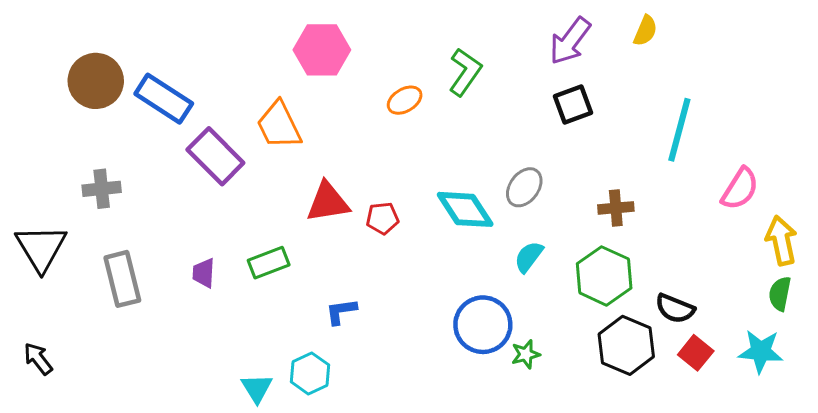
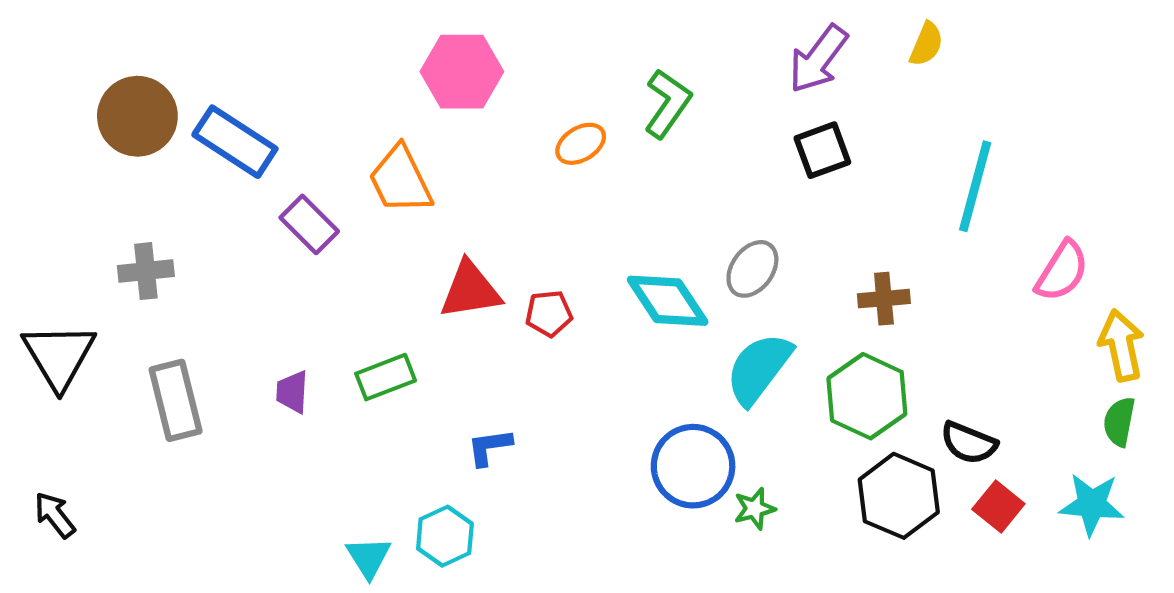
purple rectangle: (215, 156) -> (309, 224), size x0.7
cyan semicircle: (529, 257) -> (759, 369), size x1.6

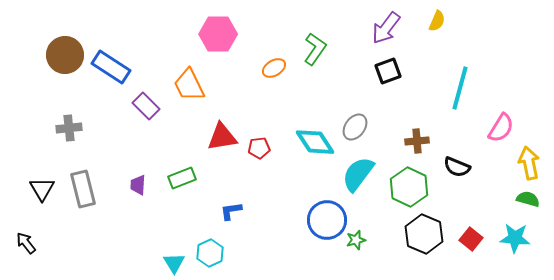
black triangle: (59, 356) -> (42, 189), moved, size x0.7
green semicircle: (1119, 422) -> (528, 199), turned 95
black semicircle: (969, 443) -> (457, 167), moved

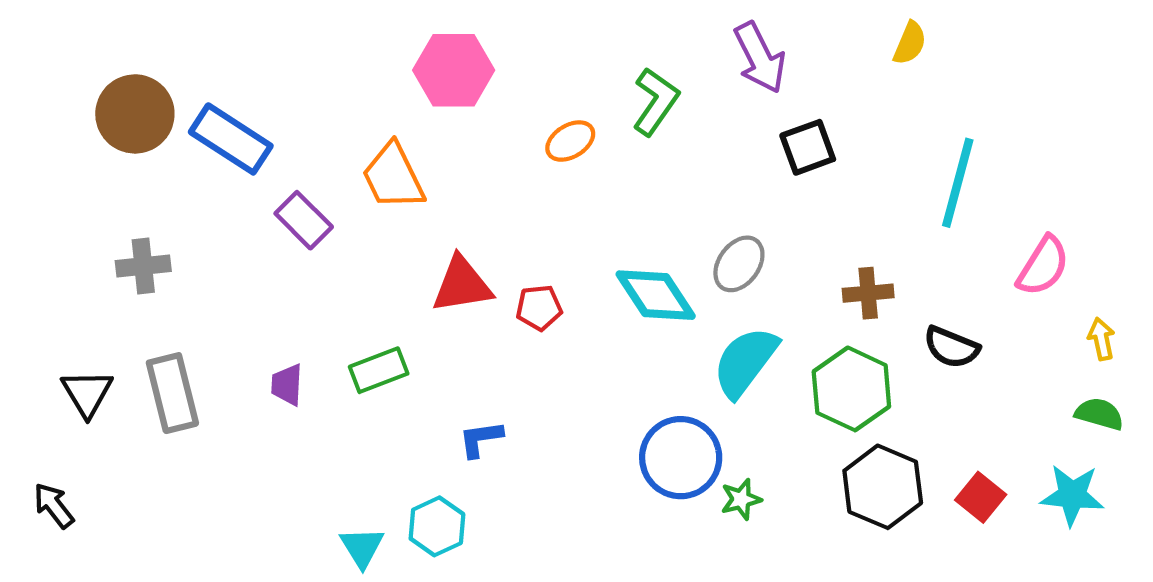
purple arrow: (386, 28) -> (760, 58), moved, turned -64
yellow arrow: (529, 163) -> (1101, 339), size x0.6

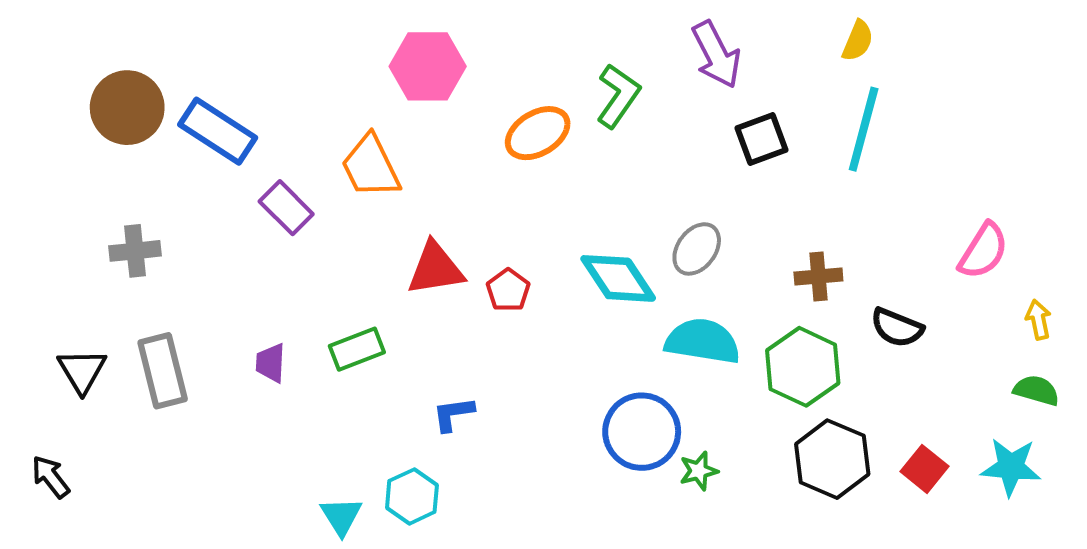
orange ellipse: (570, 141) -> (538, 133), size x1.4
cyan line: (958, 183) -> (864, 129), moved
red pentagon: (539, 308) -> (508, 290), turned -30
cyan semicircle: (745, 362) -> (703, 341), turned 62

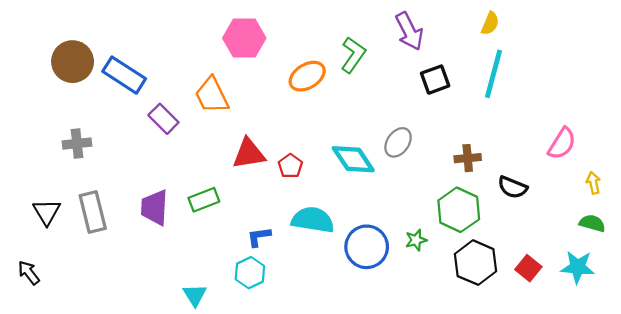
cyan semicircle: (703, 341) -> (313, 220), moved
purple trapezoid: (271, 363) -> (154, 208), size x1.6
green star: (699, 471) -> (416, 240), moved
cyan hexagon: (412, 496) -> (250, 273), moved

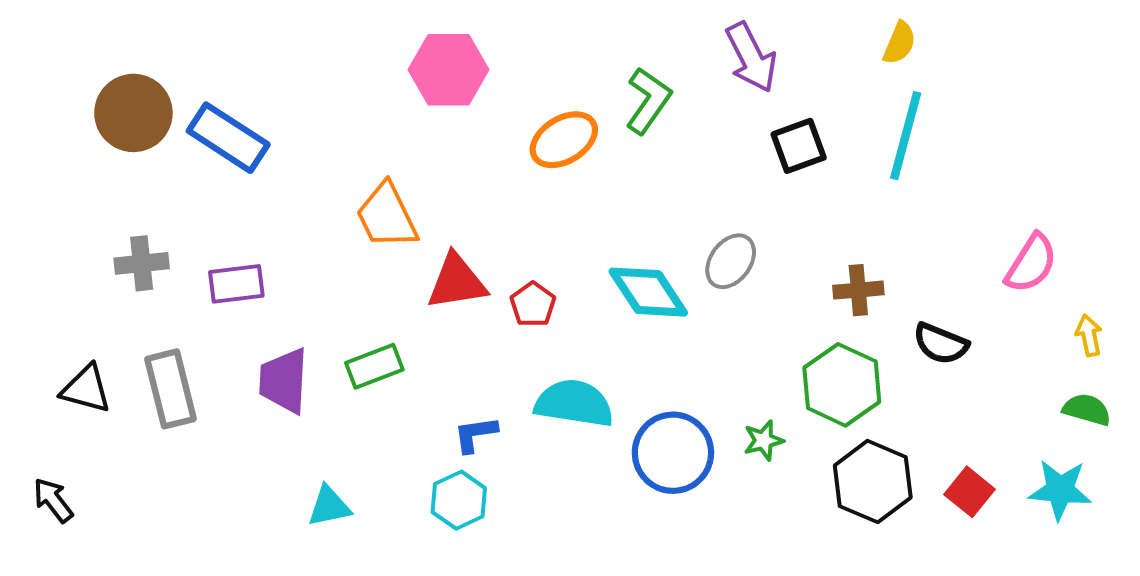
orange trapezoid: (212, 95) -> (387, 216), moved
purple rectangle: (163, 119) -> (236, 284), moved, turned -52
black triangle: (47, 212) -> (86, 389), turned -44
cyan triangle: (195, 295) -> (329, 506), moved, turned 50

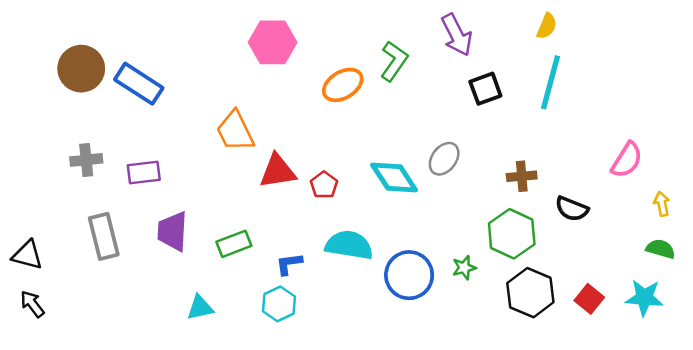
green rectangle: (374, 366) -> (234, 244), moved
black triangle: (86, 389) -> (27, 255), moved

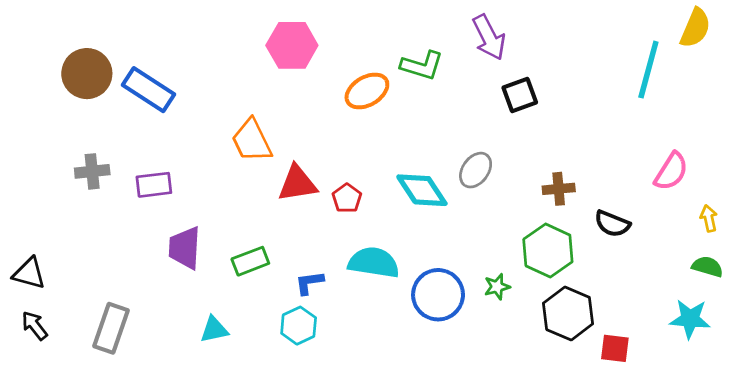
yellow semicircle: (547, 26) -> (695, 28), moved, size x1.4
green L-shape: (394, 61) -> (422, 66), turned 72
cyan line: (550, 82) -> (648, 70), moved
gray rectangle: (104, 236) -> (111, 328), moved, turned 33
red square: (589, 299) -> (615, 348), moved, turned -32

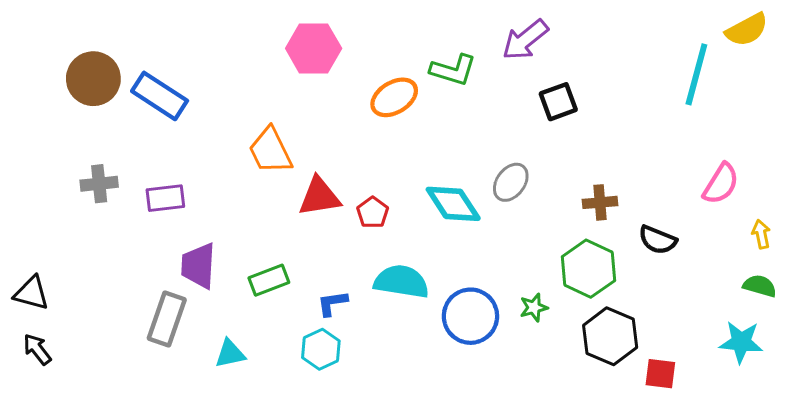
yellow semicircle: (695, 28) -> (747, 30), turned 39
purple arrow: (489, 37) -> (525, 40), turned 78
gray rectangle: (111, 328) -> (167, 319), moved

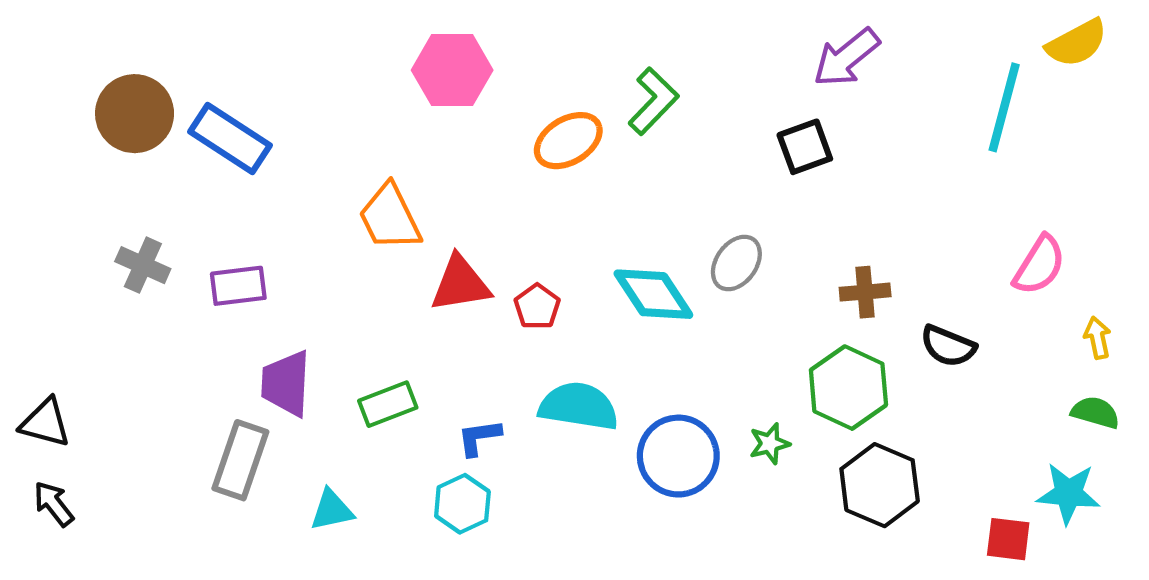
purple arrow: (525, 40) -> (846, 58), moved
green L-shape: (453, 70) -> (653, 101), turned -63
gray cross: (99, 184) -> (143, 265), turned 30
red square: (660, 374) -> (1008, 539), moved

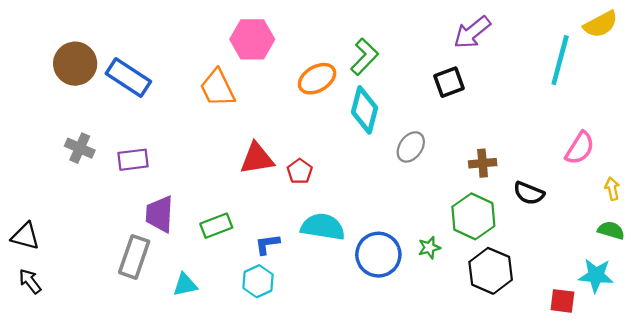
orange trapezoid: (390, 217) -> (217, 88), moved
cyan diamond: (653, 294) -> (364, 110), moved, turned 48

